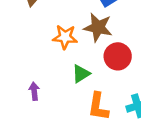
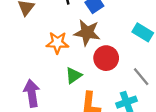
purple arrow: (34, 91) -> (32, 93), size x1.6

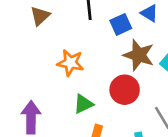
brown star: (87, 33) -> (139, 55), moved

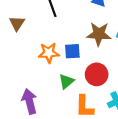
blue square: (121, 24) -> (72, 51), moved, turned 35
red circle: (125, 90) -> (97, 74), moved

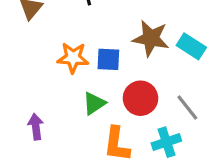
purple arrow: (29, 101) -> (36, 127), size x0.7

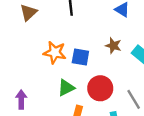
brown star: (151, 38) -> (113, 46), size x0.6

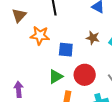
orange star: (55, 53) -> (40, 36), moved

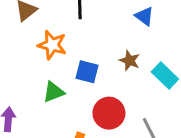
green triangle: (56, 77) -> (54, 92), moved

